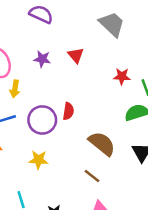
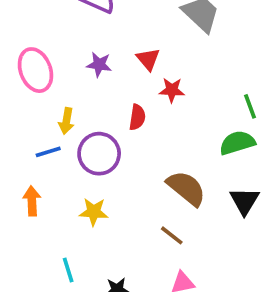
red star: (122, 76) -> (172, 90), moved
yellow arrow: (15, 89) -> (66, 121), moved
red semicircle: (68, 111) -> (137, 117), moved

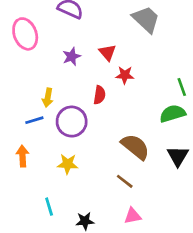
purple star: (99, 65) -> (72, 56), turned -30
pink ellipse: (35, 70) -> (25, 34), moved

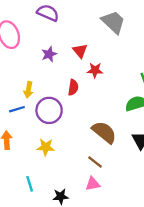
pink triangle: (133, 216) -> (93, 184), moved

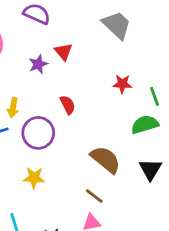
red triangle: (80, 51) -> (63, 52), moved
red star: (95, 70) -> (122, 84), moved
red semicircle: (73, 87) -> (68, 105), turned -35

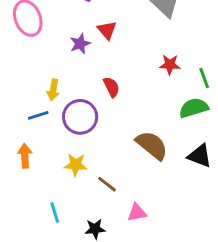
black triangle: (150, 169) -> (200, 156), turned -40
brown line: (94, 196) -> (107, 184), moved

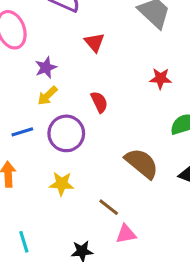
purple star: (80, 44) -> (46, 67), moved
yellow arrow: (53, 90) -> (47, 96), moved, turned 36
brown line: (107, 184) -> (109, 207), moved
cyan line: (55, 213) -> (24, 242), moved

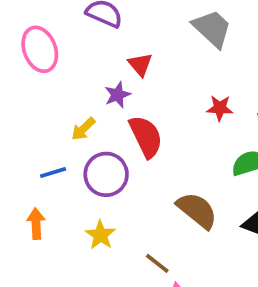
purple star: (46, 67) -> (117, 95), moved
red semicircle: (99, 102) -> (146, 136), size x1.6
yellow star: (62, 184) -> (100, 235), turned 30

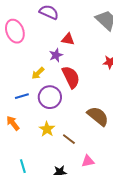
red triangle: (140, 64) -> (68, 39), turned -40
orange arrow: (36, 224) -> (13, 123), turned -35
brown line: (157, 263) -> (69, 139), moved

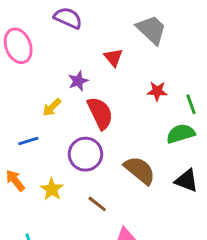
red triangle: (68, 39) -> (113, 57), moved, turned 40
purple circle: (50, 97) -> (85, 154), moved
yellow star: (47, 129) -> (52, 189), moved

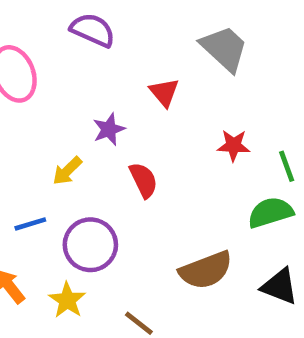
red semicircle: (100, 113) -> (143, 180), size x0.7
purple circle: (85, 154) -> (90, 245), moved
brown semicircle: (140, 170) -> (206, 270), turned 120

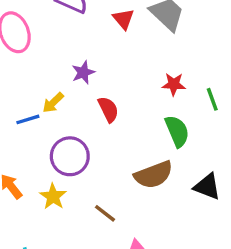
red triangle: (164, 92) -> (123, 19), moved
green semicircle: (270, 212) -> (177, 131), moved, turned 84
blue line: (30, 224) -> (28, 119), moved

